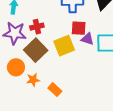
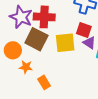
red cross: (37, 27) -> (44, 17), size x1.5
brown square: (36, 50) -> (36, 39), turned -35

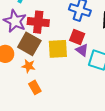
orange star: (26, 67) -> (28, 66), moved

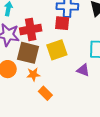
red square: (77, 37) -> (62, 23), moved
purple triangle: (82, 50) -> (83, 70), moved

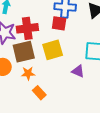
brown square: (28, 53) -> (24, 52), turned -30

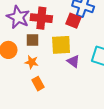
brown square: (24, 52) -> (32, 40), size x0.6
purple triangle: (78, 71) -> (73, 61), moved

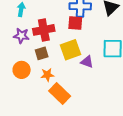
purple star: (18, 17) -> (21, 36), size x0.7
orange rectangle: (38, 84) -> (60, 93), size x1.5

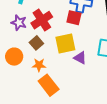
red cross: (44, 30) -> (42, 20), turned -30
brown square: (42, 53) -> (36, 43), turned -32

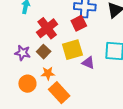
red square: (74, 18) -> (79, 23), turned -35
purple star: (19, 23) -> (23, 53), moved
orange circle: (14, 57) -> (27, 84), moved

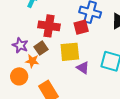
red cross: (47, 28) -> (49, 26), turned 35
orange star: (48, 73) -> (32, 61), moved

